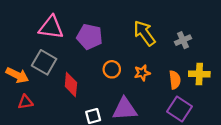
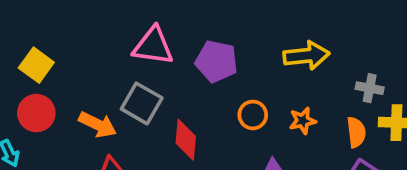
yellow arrow: (144, 33) -> (306, 56), turned 120
gray cross: (183, 40) -> (370, 88), moved, turned 35

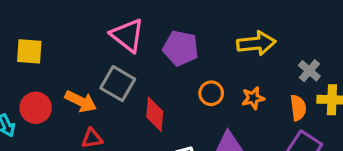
pink triangle: (153, 46) -> (127, 35), turned 30
yellow square: (36, 65) -> (29, 51), turned -32
gray cross: (370, 88) -> (309, 71), turned 30
red circle: (36, 113) -> (36, 108), moved

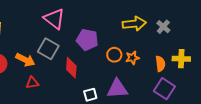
purple pentagon: (181, 48) -> (87, 40), moved
gray cross: (309, 71) -> (163, 27), moved
orange circle: (211, 93) -> (114, 55), moved

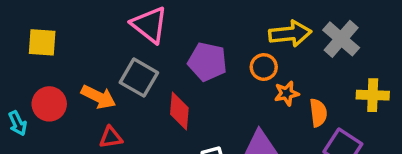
gray cross: (163, 27) -> (341, 39), size x1.5
orange circle: (114, 55) -> (264, 67), moved
orange semicircle: (160, 64) -> (318, 113), moved

